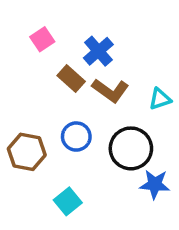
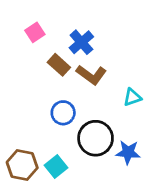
cyan triangle: (160, 99) -> (132, 97), moved
black circle: (131, 148) -> (96, 138), moved
brown hexagon: (27, 152) -> (22, 165), moved

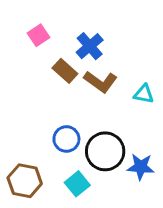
cyan triangle: (132, 97) -> (144, 94), moved, turned 30
blue circle: (63, 113) -> (66, 139), moved
cyan square: (56, 166) -> (77, 184), moved

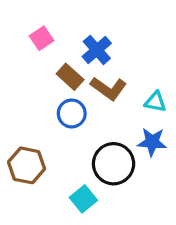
blue circle: (66, 139) -> (72, 114), moved
blue star: (141, 167) -> (152, 142), moved
brown hexagon: (25, 181) -> (27, 165), moved

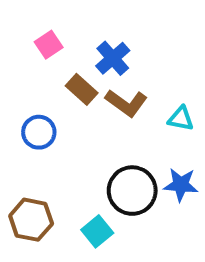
blue circle: (72, 114) -> (39, 132), moved
blue star: (152, 142) -> (181, 185), moved
brown hexagon: (27, 165) -> (31, 220), moved

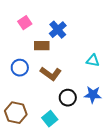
brown rectangle: (82, 89) -> (42, 46), turned -42
brown L-shape: (126, 103) -> (51, 74), moved
black circle: (132, 191) -> (68, 98), size x0.7

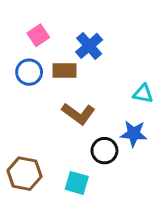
blue circle: (20, 68) -> (29, 72), moved
blue star: (93, 95) -> (134, 134), moved
cyan square: (50, 119) -> (77, 183), turned -35

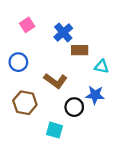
brown rectangle: (64, 71) -> (80, 50), moved
blue circle: (29, 72) -> (18, 62), moved
brown hexagon: (24, 174) -> (25, 103), moved

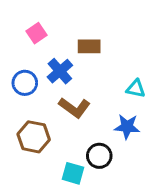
blue cross: (63, 33) -> (60, 71), moved
brown rectangle: (80, 50) -> (89, 46), moved
black circle: (74, 107) -> (99, 156), moved

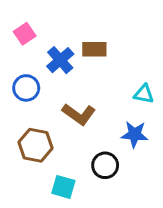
pink square: (37, 33) -> (25, 34), moved
blue cross: (60, 71) -> (60, 60), moved
cyan square: (73, 173) -> (63, 187), moved

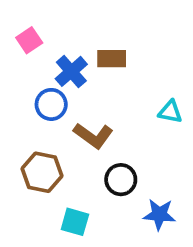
blue circle: (26, 88) -> (51, 104), moved
blue star: (135, 134) -> (159, 214), moved
black circle: (105, 165) -> (121, 180), moved

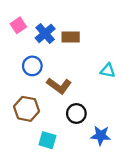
blue cross: (71, 71) -> (45, 33), moved

